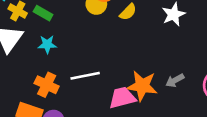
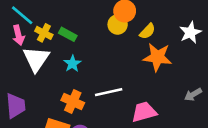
cyan star: (47, 44) -> (72, 64), turned -30
orange star: (142, 86) -> (157, 57), moved

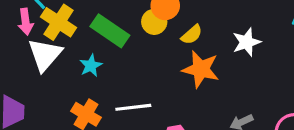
yellow cross: (44, 33) -> (58, 22), size x1.5
green rectangle: (68, 34) -> (110, 31), moved, size x1.6

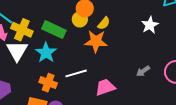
white star: (247, 42) -> (150, 25), moved
cyan star: (91, 66) -> (46, 53), size x1.5
orange star: (201, 69) -> (96, 41), moved

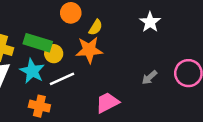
yellow circle: (80, 19) -> (54, 54), moved
white line: (76, 73) -> (62, 79), moved

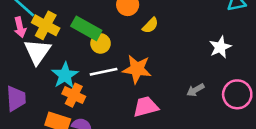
white star: (150, 22) -> (220, 47), moved
orange star: (89, 50) -> (137, 69), moved
cyan star: (32, 71) -> (65, 75), moved

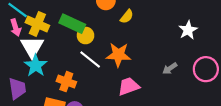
white line: (104, 72) -> (90, 59), turned 55
cyan star: (65, 75) -> (36, 65), moved

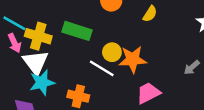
yellow semicircle: (127, 17) -> (150, 14), moved
yellow circle: (85, 35) -> (112, 52), moved
cyan star: (36, 65) -> (42, 83), turned 30

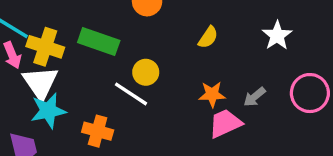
yellow semicircle: (150, 14) -> (208, 37), moved
orange star: (133, 59) -> (212, 94), moved, size x0.7
pink trapezoid: (148, 93) -> (225, 123), moved

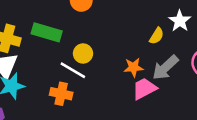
yellow semicircle: (208, 37) -> (157, 36), moved
gray arrow: (255, 97) -> (165, 68), size x1.6
orange cross: (98, 131) -> (61, 94), moved

